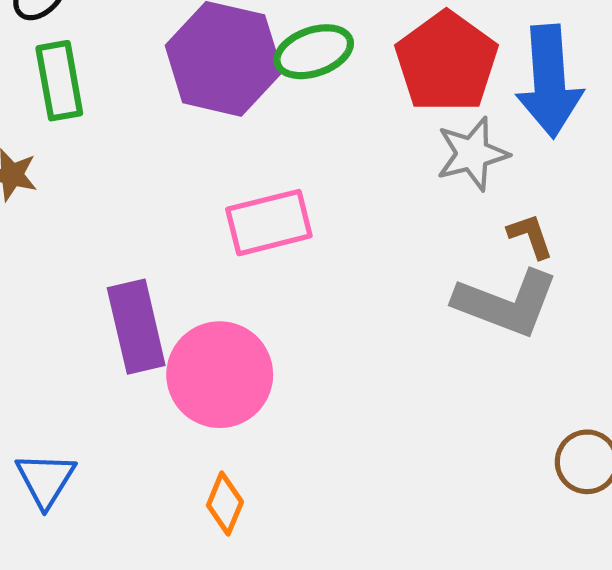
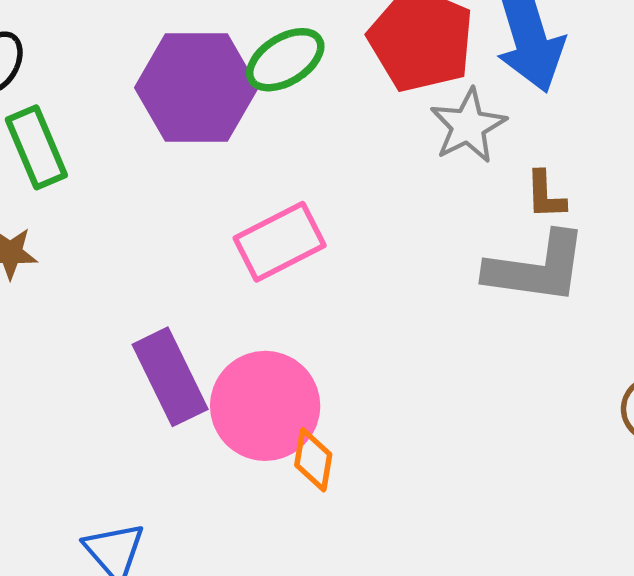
brown L-shape: (530, 236) -> (545, 195), turned -150
orange diamond: (225, 504) -> (313, 460), moved

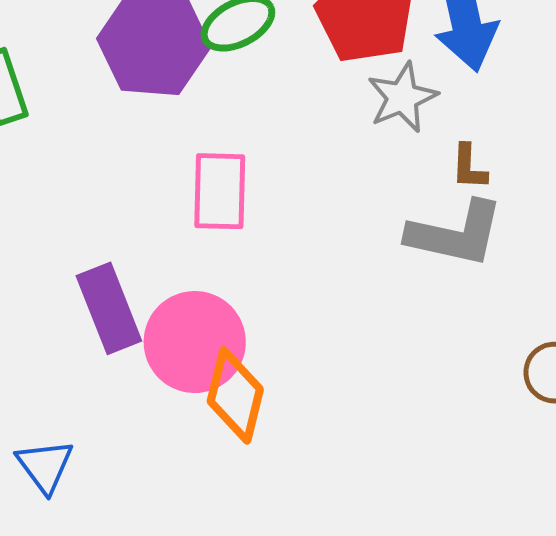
pink rectangle: (280, 242) -> (220, 191), turned -66
orange diamond: (313, 460) -> (235, 395), size x1.6

